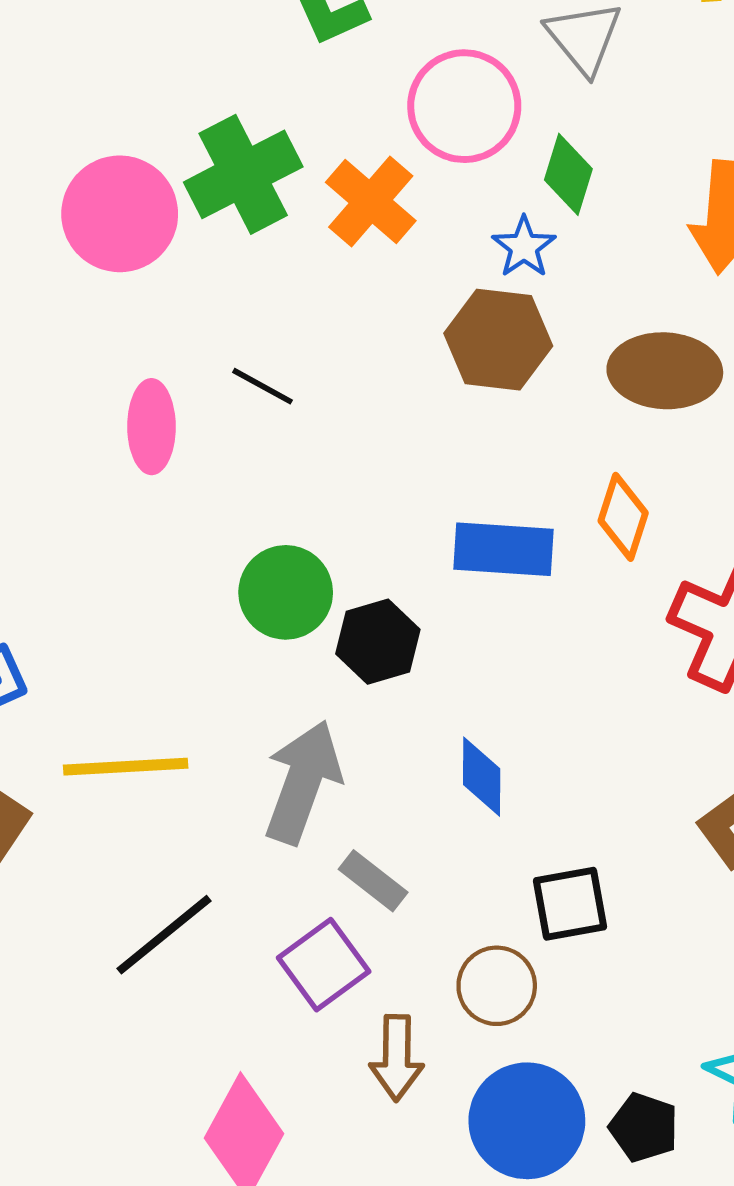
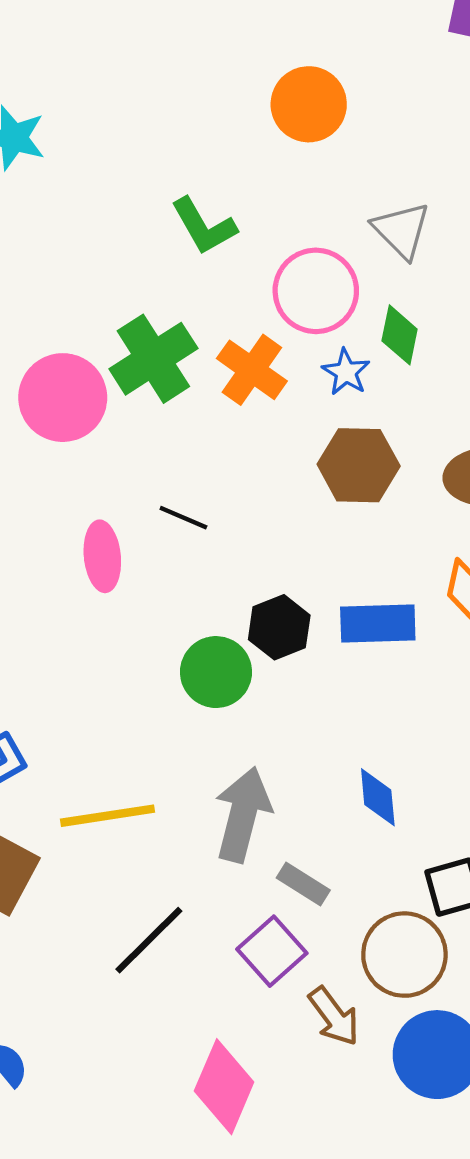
blue star: (524, 247) -> (346, 372), moved
black hexagon: (378, 642) -> (279, 627), moved
brown circle: (497, 986) -> (404, 955), size x1.4
brown arrow: (397, 1058) -> (334, 1016), turned -32

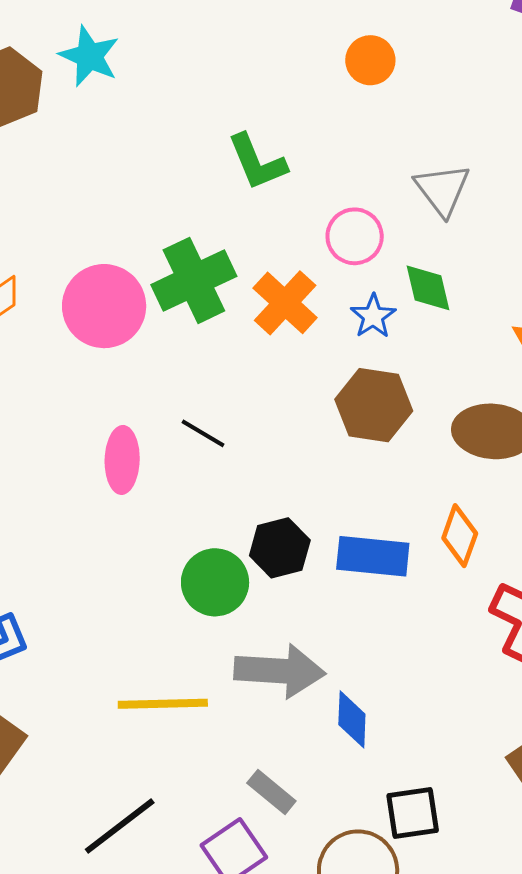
orange circle: (309, 104) -> (370, 60), size x0.7
pink circle: (316, 291) -> (355, 236), size x0.7
green diamond: (400, 335) -> (428, 288), turned -32
gray arrow: (243, 814) -> (280, 671), moved, turned 72
yellow line: (108, 816) -> (163, 704), moved

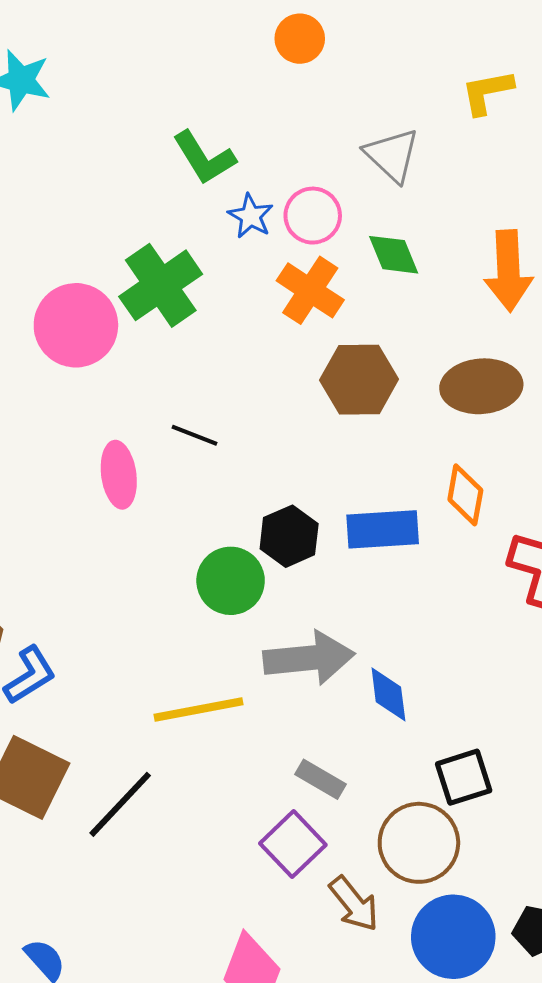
orange cross: (285, 303) -> (310, 290), moved
blue star: (373, 316) -> (251, 216), moved
black line: (120, 826) -> (120, 804), moved

